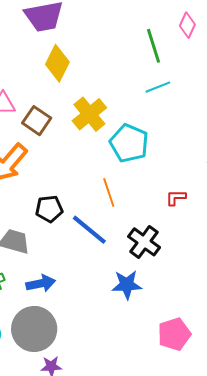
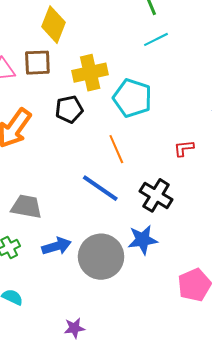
yellow cross: (89, 114) -> (90, 73), turned 32
brown square: (37, 121) -> (37, 63), moved, turned -32
black pentagon: (49, 209) -> (69, 109), moved
gray circle: (34, 329) -> (101, 257), moved

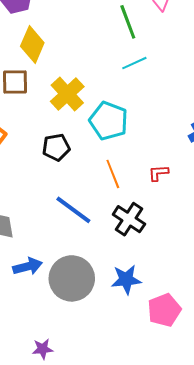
yellow cross: (90, 73) -> (67, 94), turned -32
black pentagon: (69, 109) -> (56, 147), moved
orange line: (116, 149) -> (113, 174), moved
blue star: (143, 240) -> (126, 279), moved

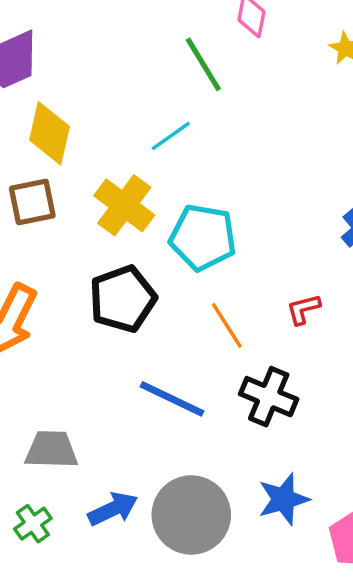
cyan line: (134, 63) -> (171, 136), moved
black pentagon: (56, 147) -> (123, 299), size x1.4

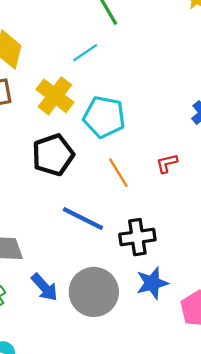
black cross: (269, 397) -> (137, 237), moved, turned -32
blue arrow: (113, 509) -> (44, 287), turned 72

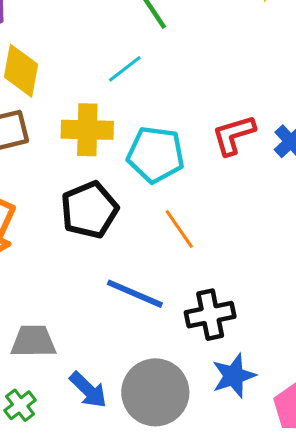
yellow cross: (55, 96) -> (87, 130), turned -33
red L-shape: (167, 163) -> (234, 135), moved, size x1.5

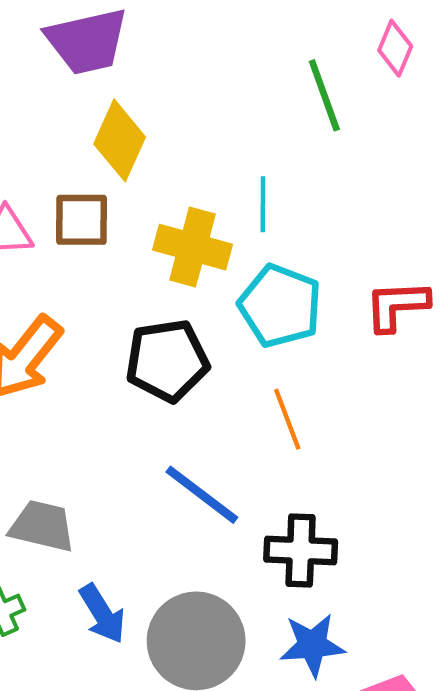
cyan line: (125, 69) -> (263, 204), moved, turned -66

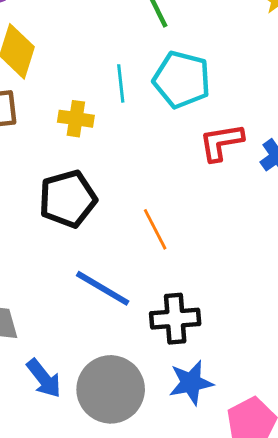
yellow cross: (192, 247) -> (76, 119), size x0.7
cyan pentagon: (280, 306) -> (182, 80), moved

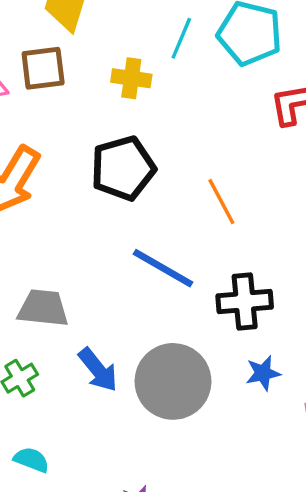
cyan line: (121, 83) -> (181, 38), turned 30
blue star: (191, 383) -> (263, 373), size x0.7

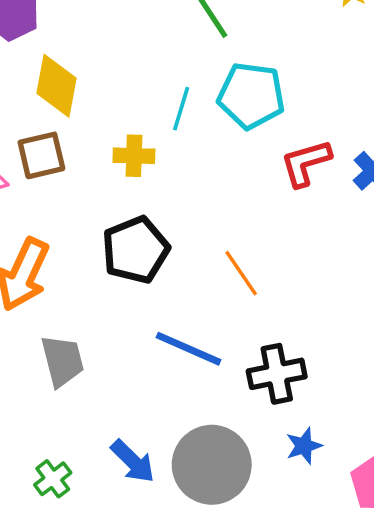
gray trapezoid: (43, 308) -> (62, 361), moved, turned 76

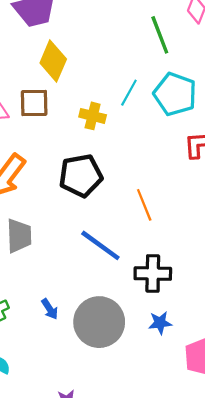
blue arrow: (133, 461) -> (50, 309), size x0.7

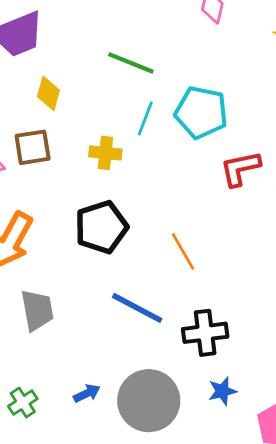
green line: (160, 35) -> (131, 63), moved, turned -39
yellow diamond: (53, 61) -> (48, 93), size x0.7
blue arrow: (50, 309) -> (87, 393), turned -75

